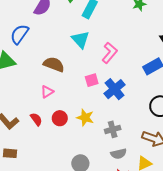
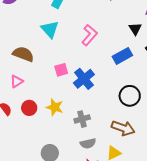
pink L-shape: (110, 53) -> (89, 35), moved

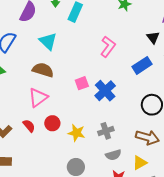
cyan triangle: (50, 29) -> (48, 41), moved
pink triangle: (17, 81) -> (38, 98), size x1.5
yellow star: (55, 107) -> (76, 133), moved

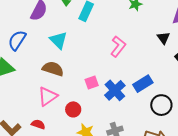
blue rectangle: (142, 65) -> (143, 84), moved
red circle: (52, 123) -> (73, 109), moved
red semicircle: (29, 126) -> (38, 124), turned -32

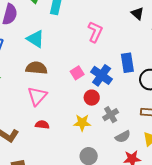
blue rectangle: (143, 84) -> (127, 63), turned -54
red circle: (73, 109) -> (92, 98), moved
red semicircle: (38, 124) -> (42, 125), moved

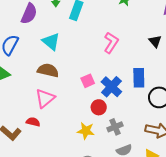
black triangle: (137, 13) -> (155, 41), moved
red semicircle: (42, 125) -> (33, 122), moved

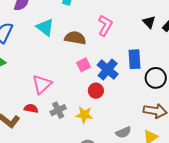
brown semicircle: (48, 70) -> (75, 38), moved
gray cross: (115, 127) -> (58, 110), moved

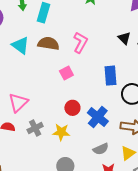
brown semicircle: (75, 38) -> (48, 44), moved
pink square: (84, 65) -> (66, 73), moved
blue cross: (108, 70) -> (98, 117), moved

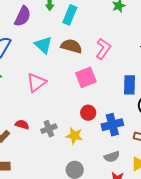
pink square: (66, 73) -> (86, 77), size x1.5
pink triangle: (18, 102) -> (36, 83), moved
blue cross: (98, 117) -> (112, 125), turned 30

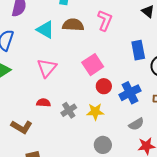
pink square: (86, 77) -> (93, 65), moved
red semicircle: (22, 125) -> (43, 103), moved

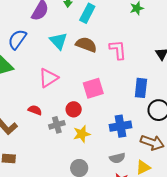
pink L-shape: (105, 20) -> (118, 50), turned -45
red circle: (104, 86) -> (74, 109), moved
yellow star: (95, 112) -> (82, 134), turned -30

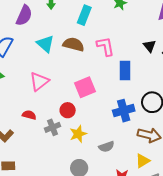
cyan rectangle: (87, 13) -> (84, 15), moved
blue rectangle: (141, 88) -> (125, 71), moved
blue cross: (120, 126) -> (124, 111), moved
gray semicircle: (117, 158) -> (106, 147), moved

